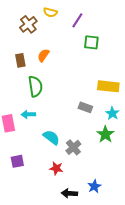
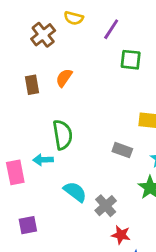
green semicircle: (35, 86) -> (63, 135), moved
red star: (56, 168) -> (121, 235), moved

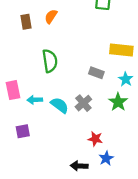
cyan arrow: (43, 160) -> (35, 100), moved
gray cross: (106, 206) -> (83, 103), moved

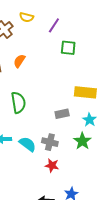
gray rectangle: (96, 73) -> (62, 114), turned -32
gray cross: (83, 103) -> (50, 142), turned -35
red star: (95, 139) -> (52, 165), moved

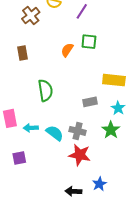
green square: (68, 48) -> (89, 42), moved
orange semicircle: (19, 61) -> (67, 50), moved
red star: (52, 165) -> (80, 155), size x1.5

